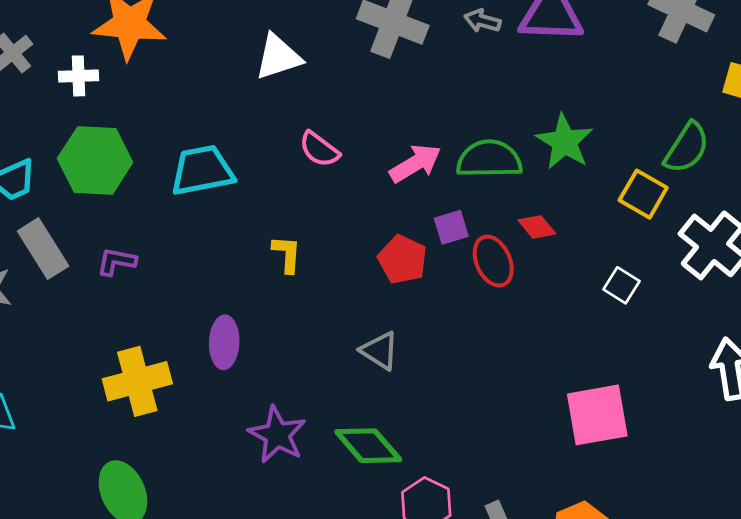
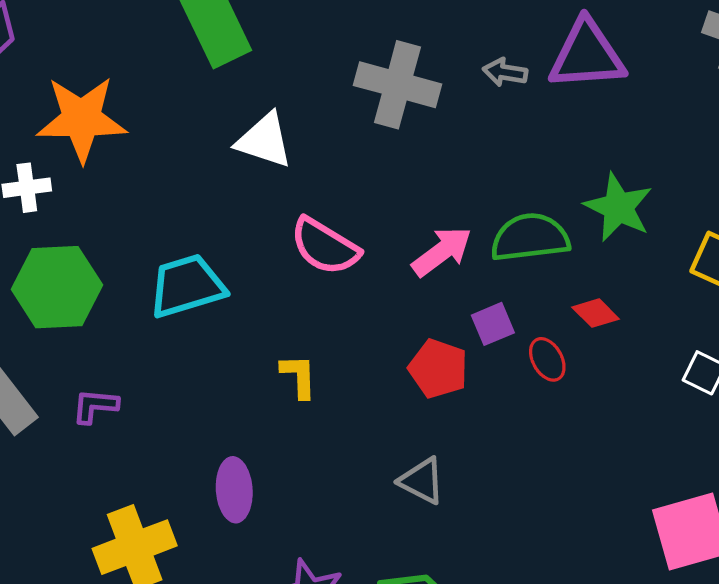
white triangle: (278, 57) -> (264, 140), turned 42
pink semicircle: (319, 149) -> (325, 246), size x1.4
red ellipse: (493, 261) -> (547, 359), size x0.7

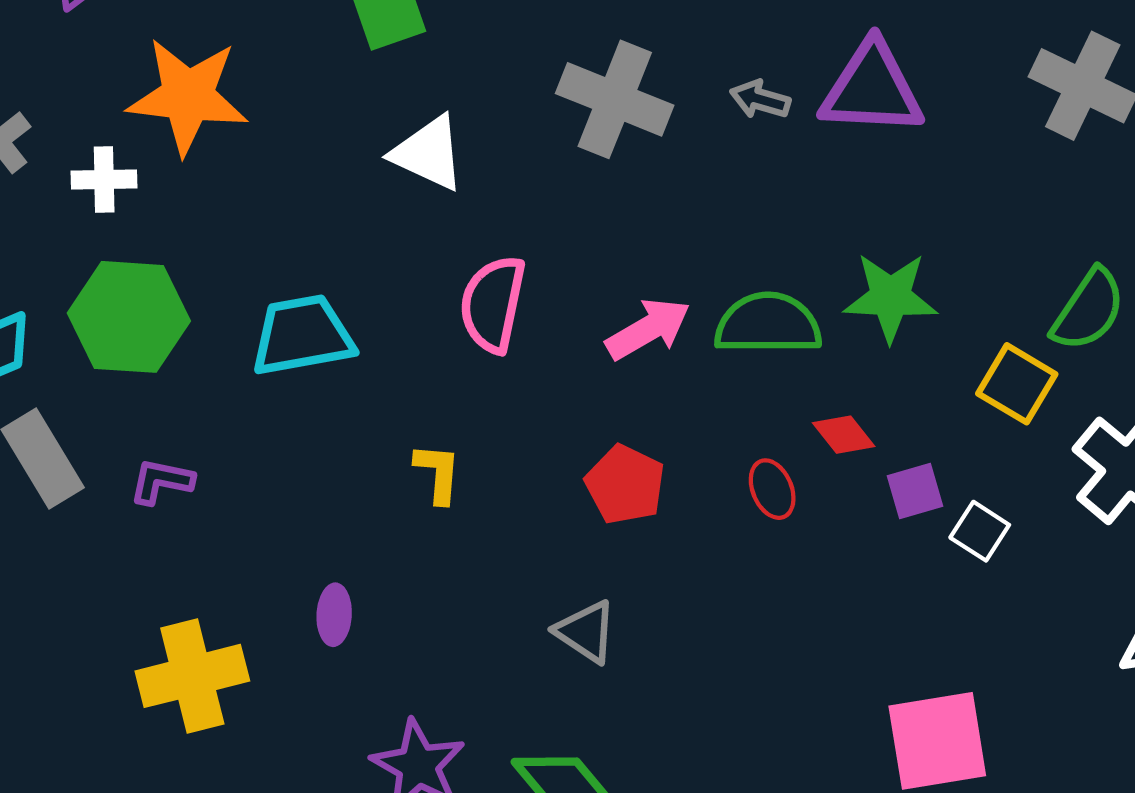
green star: (618, 207) -> (890, 297), turned -30
pink semicircle: (325, 246) -> (493, 304), turned 64
purple square: (493, 324) -> (915, 491), moved
purple ellipse: (234, 490) -> (334, 615), size x0.7

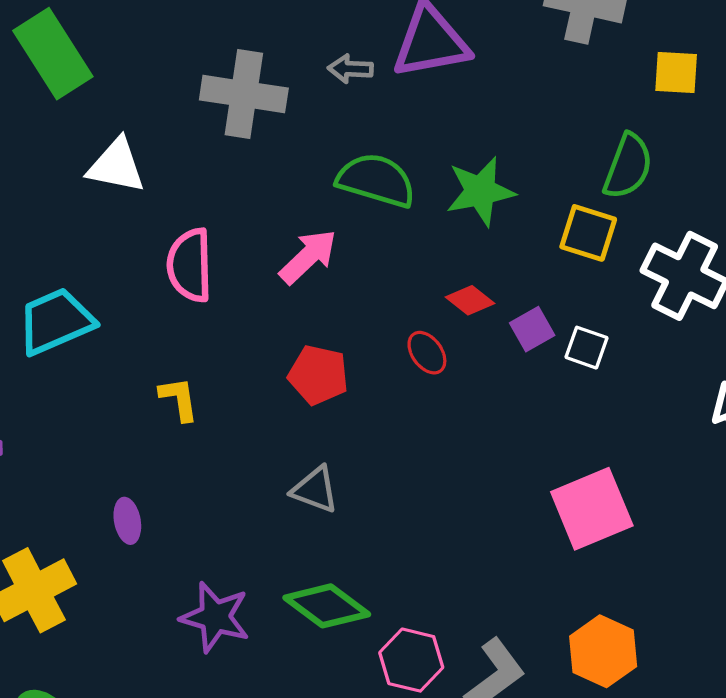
green semicircle: (768, 324) -> (376, 180), moved, turned 30

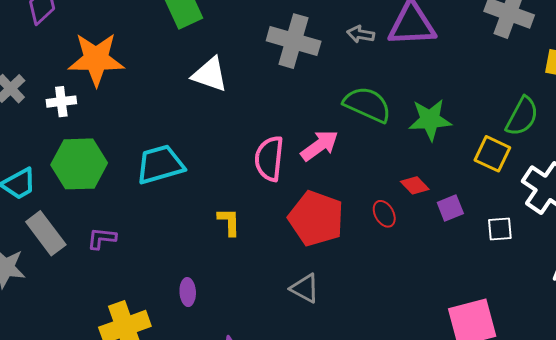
pink semicircle: (190, 265) -> (269, 159), moved
white square: (587, 348) -> (500, 229), moved, turned -32
red pentagon: (318, 375) -> (316, 218), size x1.5

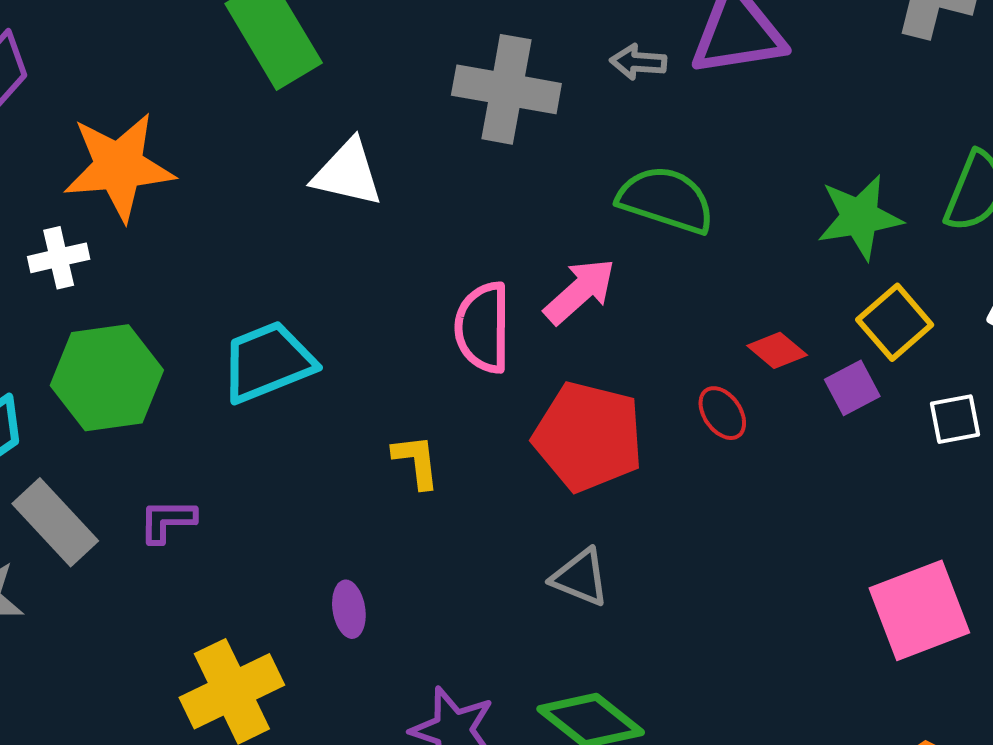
green star: (430, 120) -> (860, 217), moved
yellow square: (492, 154) -> (895, 322), moved, turned 30

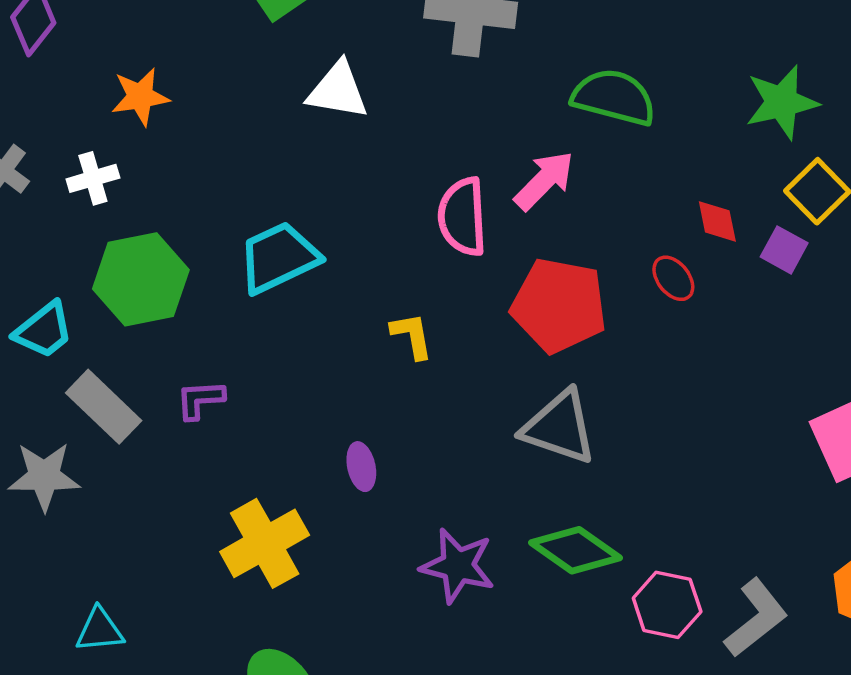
orange star: (119, 167) -> (140, 97), size x0.6
red diamond: (777, 350) -> (717, 221), turned 42
purple square: (852, 388) -> (784, 250), turned -30
gray triangle: (580, 577) -> (559, 427), size x1.5

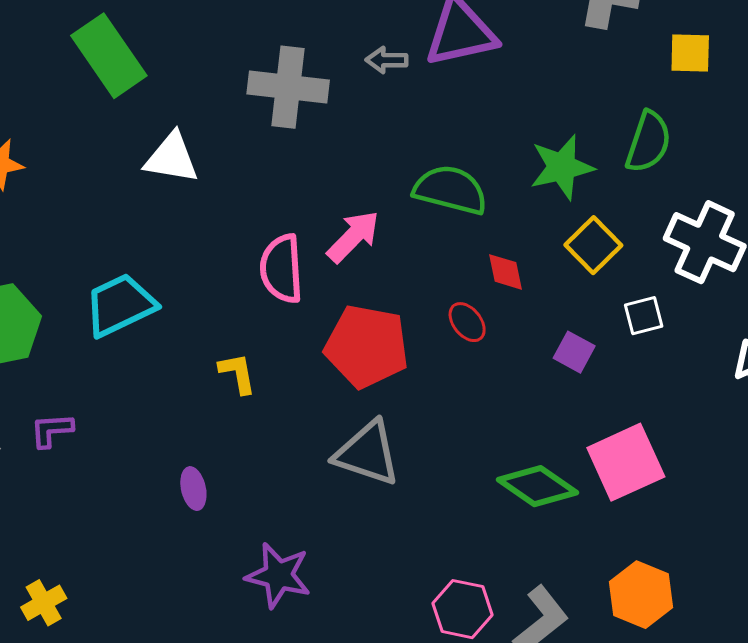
green semicircle: (614, 97) -> (450, 190), moved
purple square: (784, 250) -> (574, 352), moved
yellow cross: (265, 543) -> (44, 603), moved, size x0.6
green diamond: (576, 550) -> (538, 486), moved

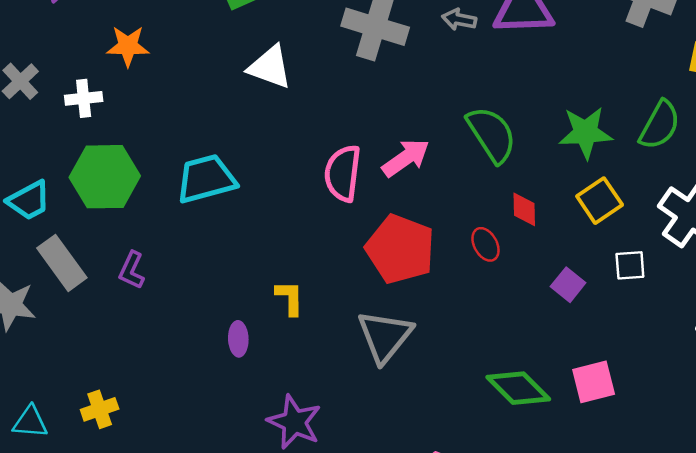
green semicircle: (450, 190) -> (492, 134), turned 32
yellow L-shape: (237, 373) -> (290, 298), moved
purple L-shape: (52, 430) -> (132, 270), turned -72
gray triangle: (367, 453) -> (385, 336), turned 40
pink square: (626, 462) -> (594, 382), size x0.7

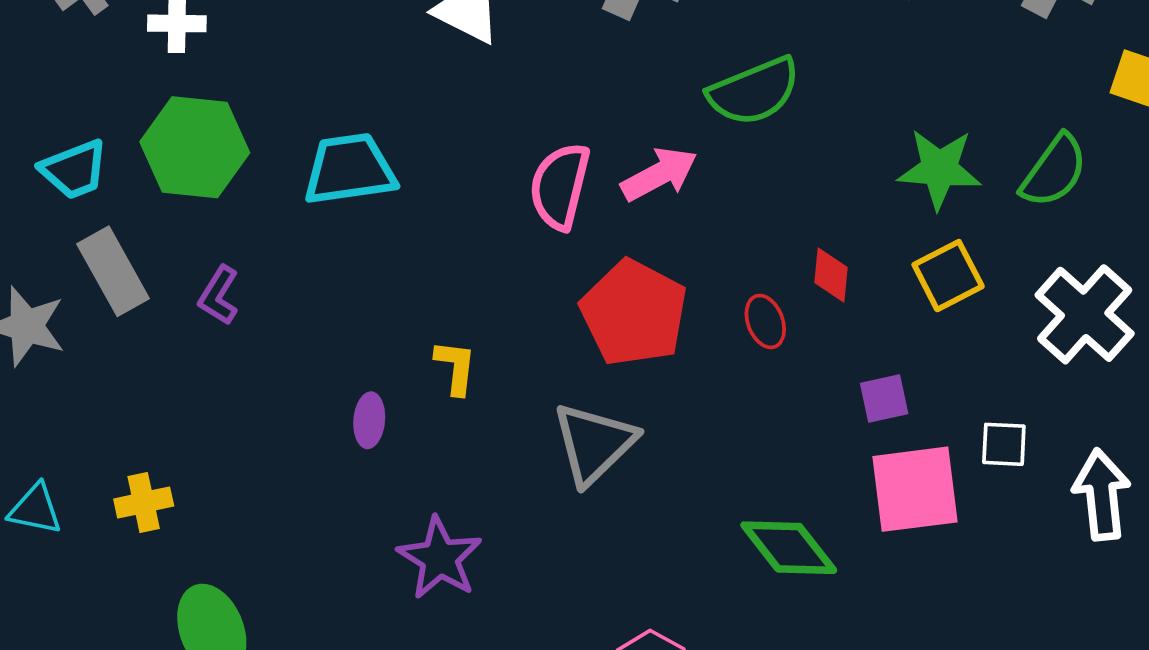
green semicircle: (492, 134) -> (754, 91), moved, turned 94
white square: (630, 265) -> (1004, 444), moved
purple square: (568, 285) -> (884, 398), turned 32
pink square: (594, 382) -> (915, 489), moved, size x1.4

